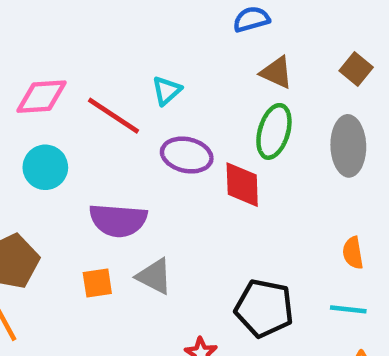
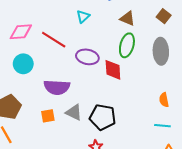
cyan triangle: (167, 91) -> (83, 17), moved
black pentagon: (264, 308) -> (103, 117), moved

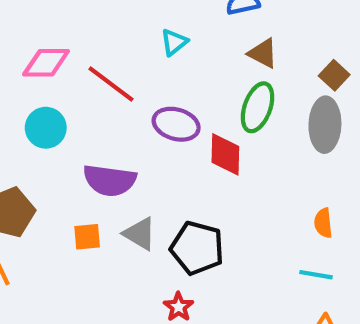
brown square: (164, 16) -> (334, 75), moved

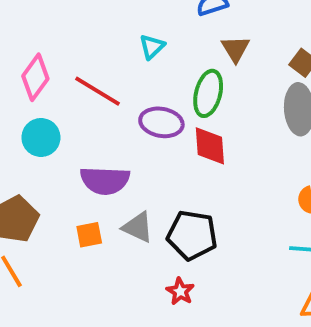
brown triangle: (263, 53) -> (235, 49), turned 36
pink diamond: (46, 63) -> (35, 77), turned -48
green ellipse: (258, 107) -> (208, 93), moved

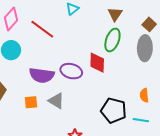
green ellipse: (208, 93) -> (112, 40), moved
purple ellipse: (161, 122) -> (71, 71), moved
black pentagon: (192, 235) -> (114, 110), moved

